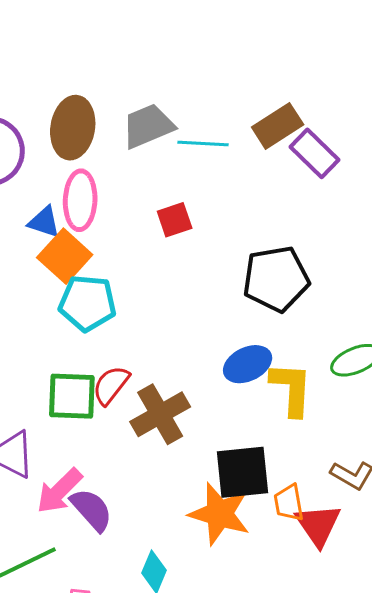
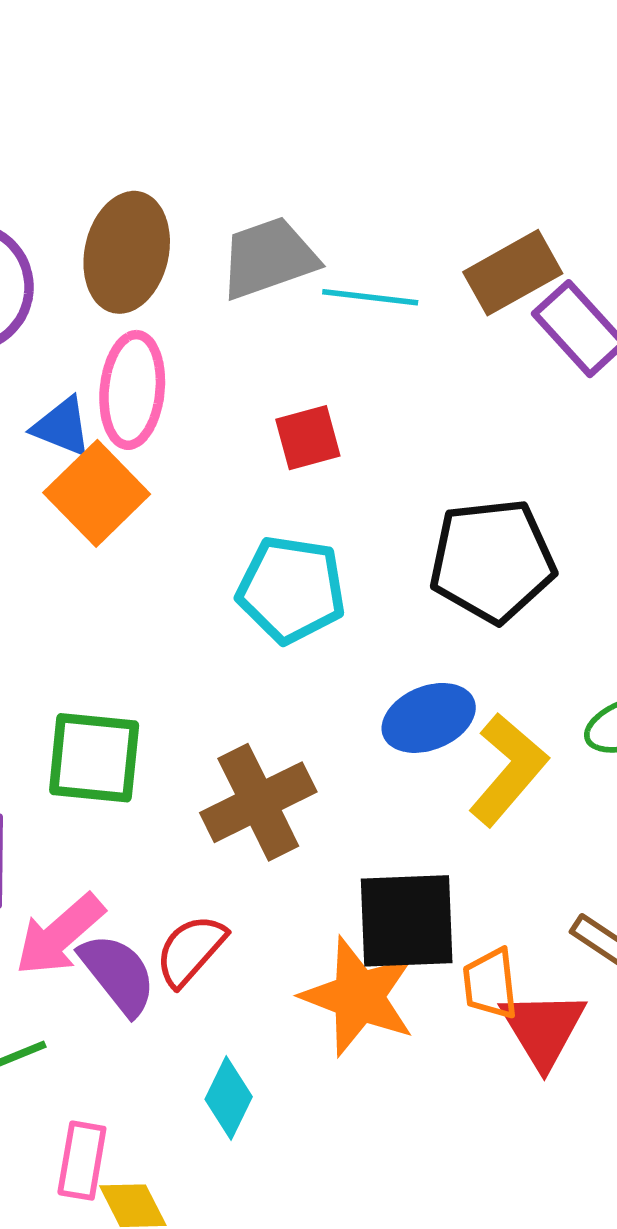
cyan pentagon: (88, 303) -> (291, 589), moved
red semicircle: (111, 385) -> (191, 950), moved
yellow L-shape: (291, 389) -> (508, 770), turned 34

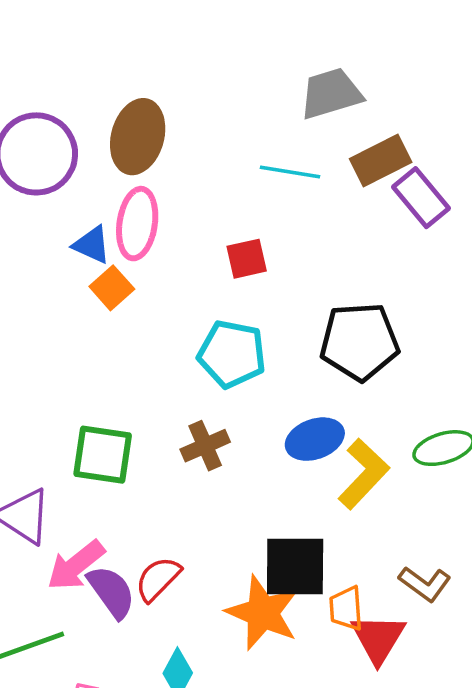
gray trapezoid: (269, 258) -> (331, 94), moved
orange square: (97, 493) -> (112, 288), size x0.7
brown cross: (258, 802) -> (205, 446), moved, size x0.7

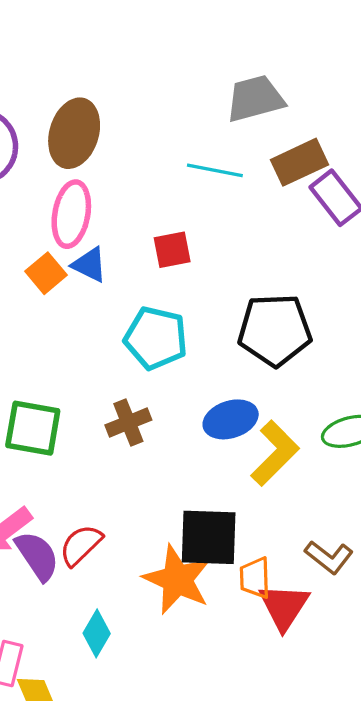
blue triangle: (92, 245) -> (90, 265), moved

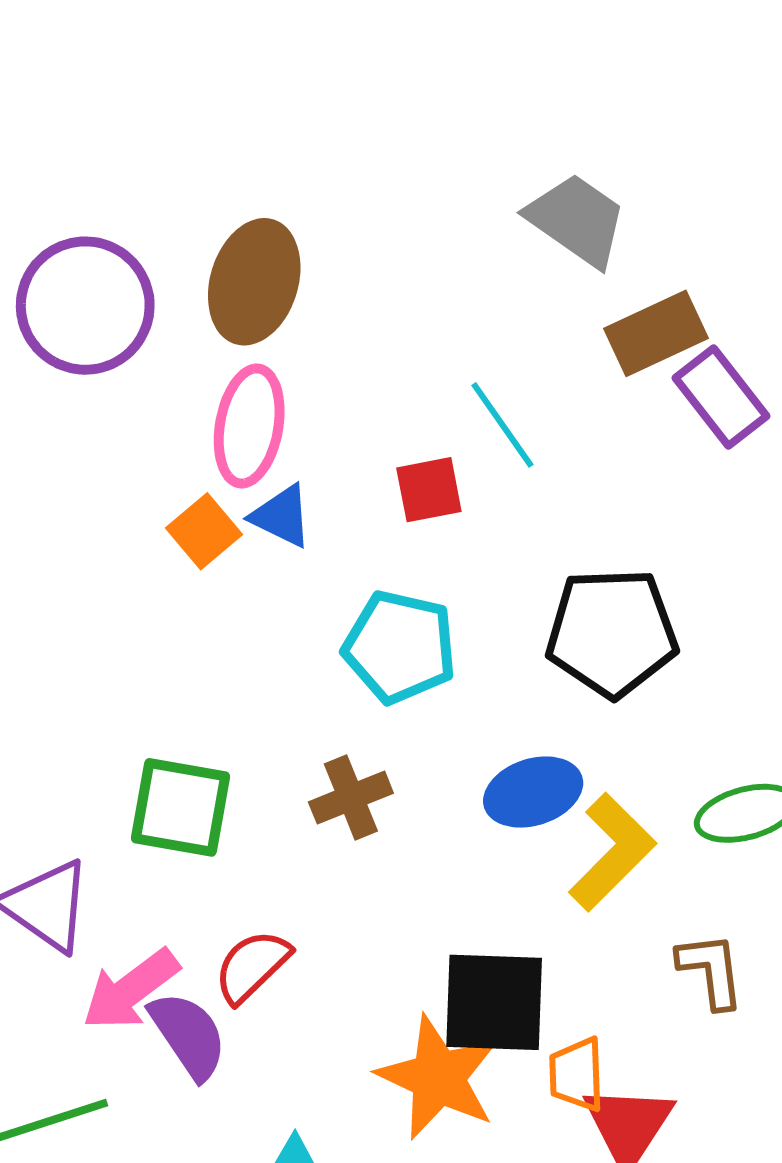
gray trapezoid: (255, 98) -> (577, 220), turned 50
cyan line: (215, 170) -> (502, 425), moved, turned 44
red semicircle: (81, 545) -> (252, 966), moved
brown L-shape: (329, 557) -> (711, 970), moved, turned -135

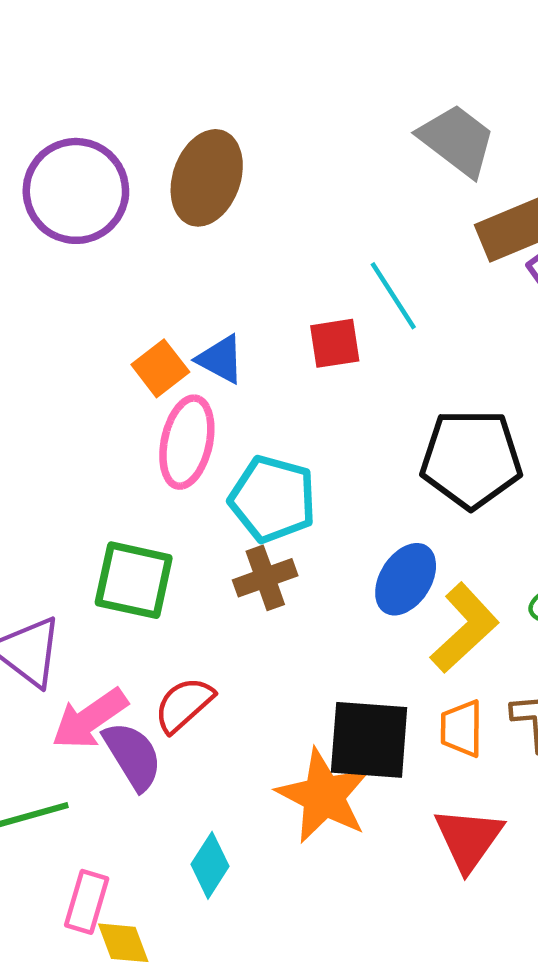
pink ellipse: (249, 426) -> (187, 442), moved
cyan pentagon: (400, 647) -> (273, 499), moved
blue ellipse: (533, 792) -> (406, 579), turned -42
orange trapezoid: (577, 1074) -> (462, 728), moved

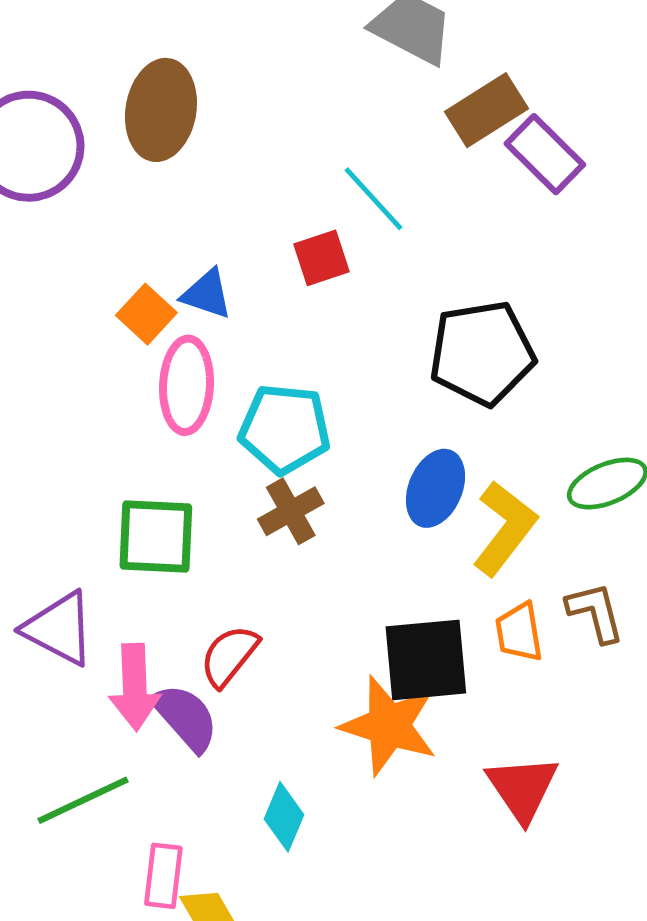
pink arrow: (90, 719) -> (135, 687), turned -48
red triangle: (469, 839) -> (522, 788), moved

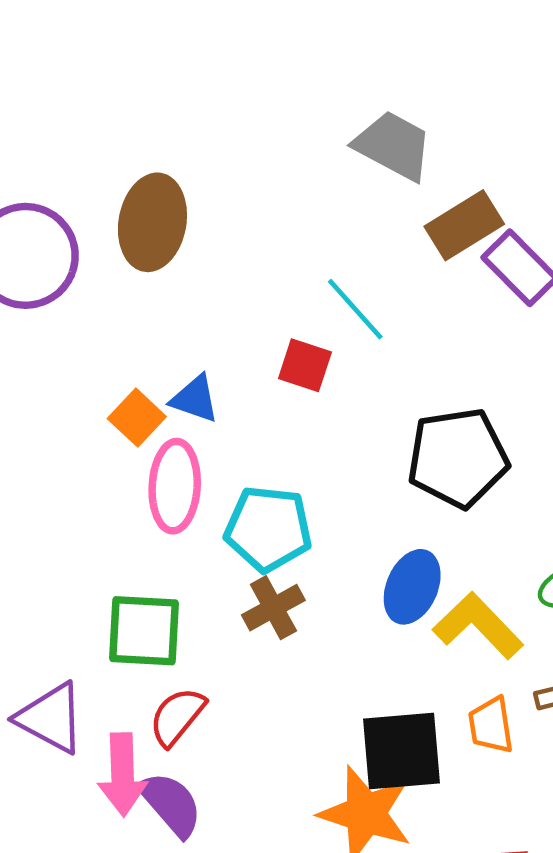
red square: (322, 258) -> (305, 365), turned 36
yellow L-shape: (505, 528) -> (478, 626), turned -82
red semicircle: (229, 656) -> (177, 716), moved

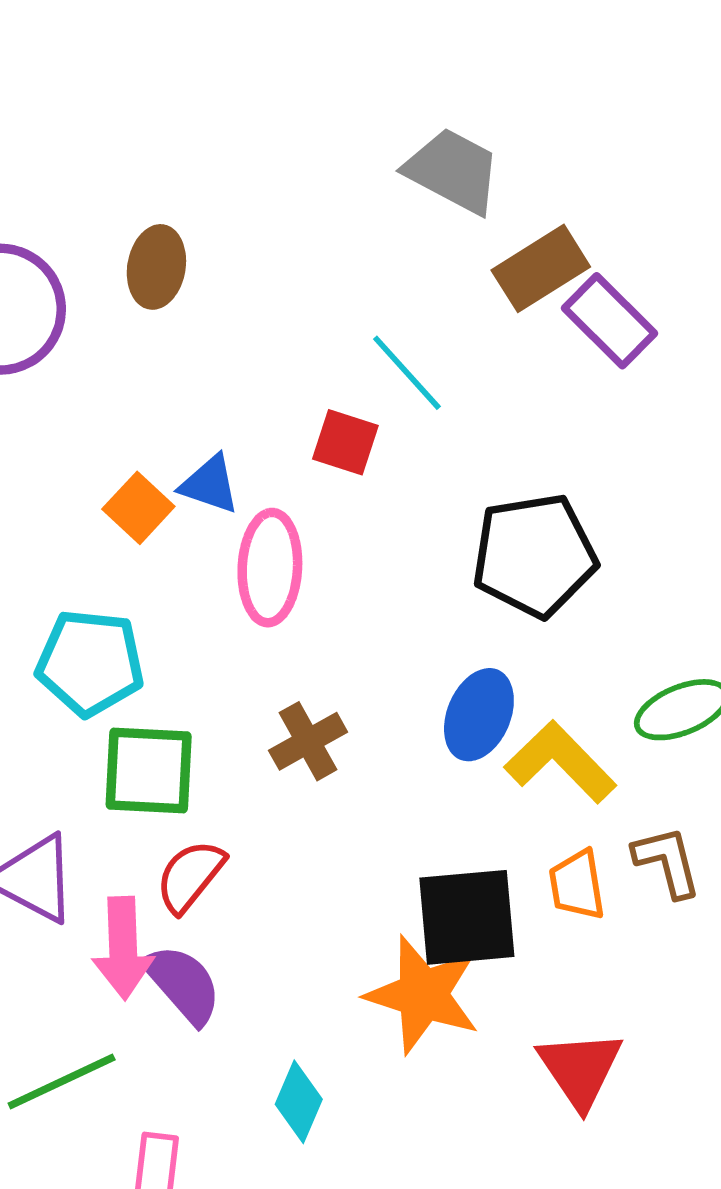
brown ellipse: (152, 222) -> (156, 267), size x0.7
pink ellipse: (175, 486) -> (270, 568), moved
cyan pentagon: (268, 529) -> (90, 663), moved

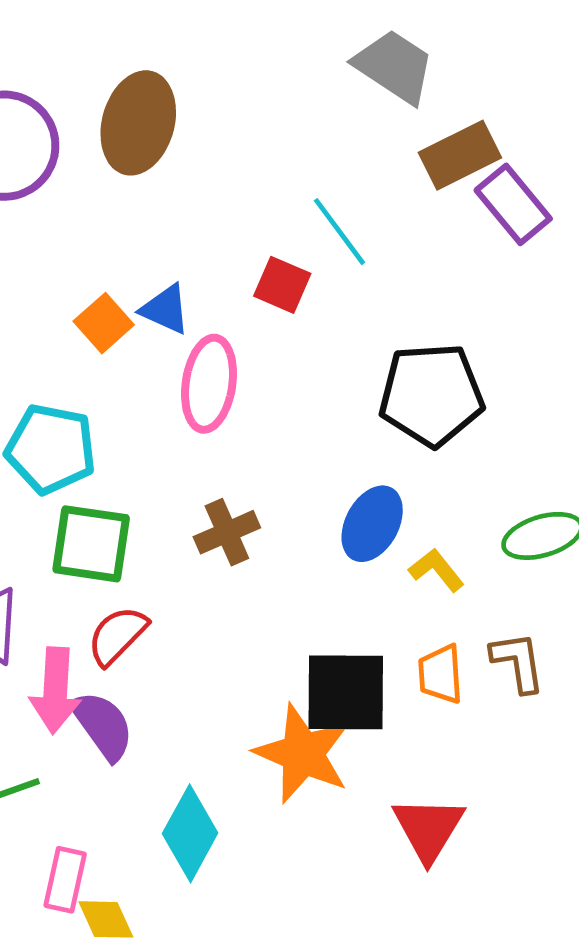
brown ellipse: (156, 267) -> (138, 123), size x1.5
yellow L-shape: (560, 762) -> (436, 570), size x0.6
cyan diamond: (299, 1102) -> (190, 833), size x1.4

